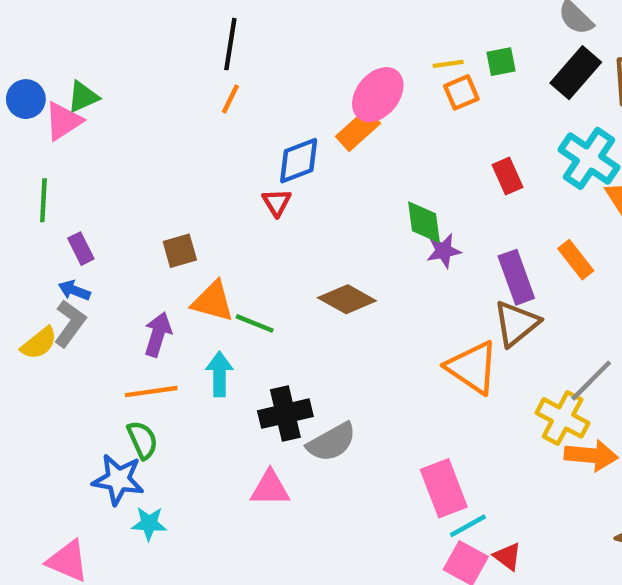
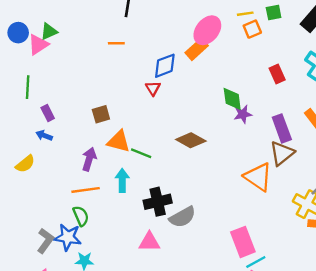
orange line: (230, 99) -> (116, 43), moved, turned 63
gray L-shape: (70, 323) -> (45, 241), moved

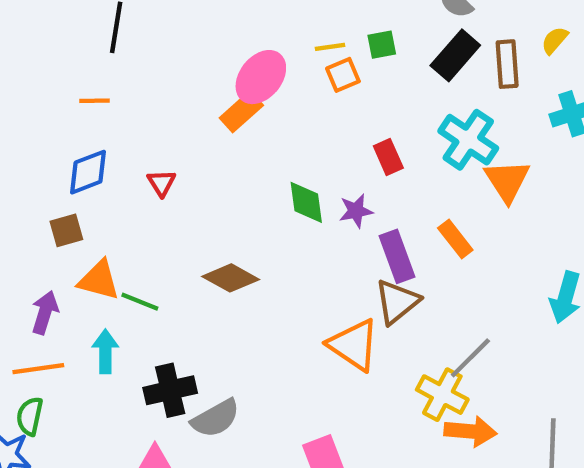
blue diamond: (165, 66) -> (88, 172), moved
purple star: (243, 114) -> (356, 211), moved
green semicircle: (81, 216) -> (30, 416), turned -144

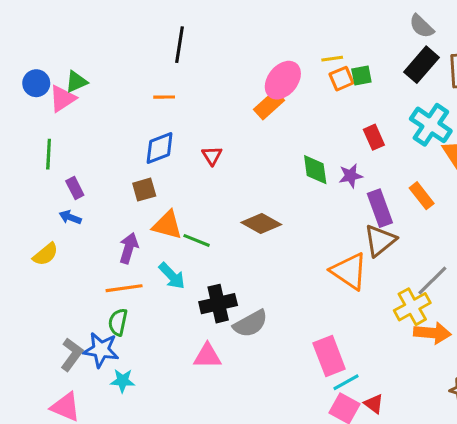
green square: (382, 45) -> (361, 76), moved
cyan arrow: (105, 351) -> (172, 276), turned 136
yellow cross: (442, 395) -> (412, 307), turned 33

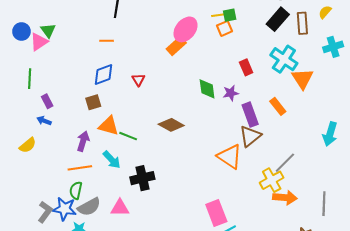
green square: (361, 76) -> (230, 15), moved
green triangle: (76, 82) -> (48, 30), turned -42
gray semicircle: (250, 324) -> (89, 207), moved
pink triangle: (207, 356) -> (120, 208), moved

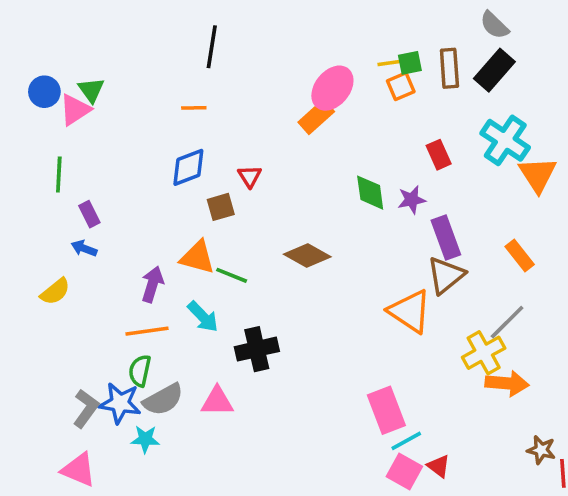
brown rectangle: (302, 23) -> (449, 68), moved
brown square: (93, 102) -> (221, 207), moved
orange rectangle: (278, 106) -> (520, 256), moved

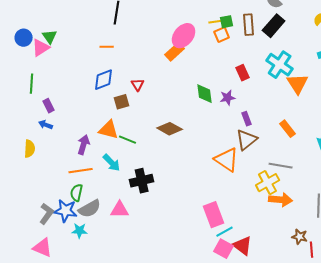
purple rectangle: (446, 238) -> (247, 119), size x0.6
yellow semicircle: (55, 292) -> (30, 149), turned -48
gray line: (507, 322) -> (281, 166), turned 55
red triangle: (439, 466) -> (243, 246), size x1.5

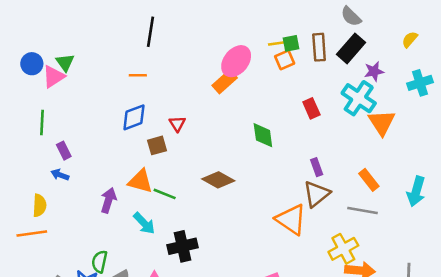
purple star: (228, 98) -> (374, 71), moved
gray line: (281, 166) -> (363, 211), moved
orange line: (81, 171) -> (32, 234), moved

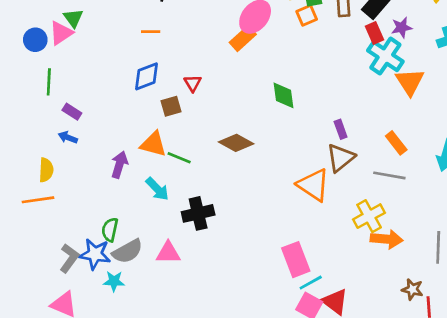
blue circle: (32, 64) -> (35, 40), moved
red rectangle: (311, 108) -> (374, 33), moved
purple rectangle: (64, 151) -> (72, 112), turned -30

